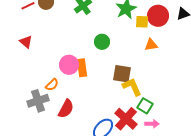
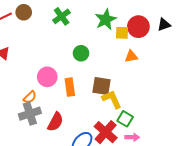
orange rectangle: (82, 68) -> (70, 87), moved
gray cross: (38, 101) -> (30, 114), moved
red semicircle: (66, 109) -> (55, 122), moved

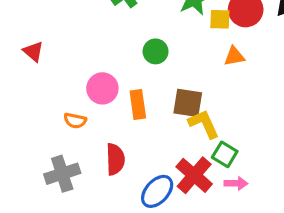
orange semicircle: (30, 97) -> (75, 121), turned 56
gray cross: (30, 114) -> (62, 174), moved
red semicircle: (55, 122) -> (115, 159), turned -30

